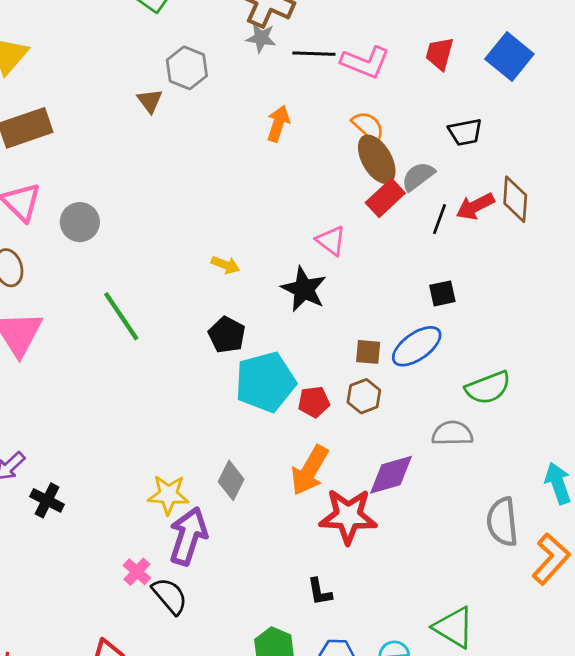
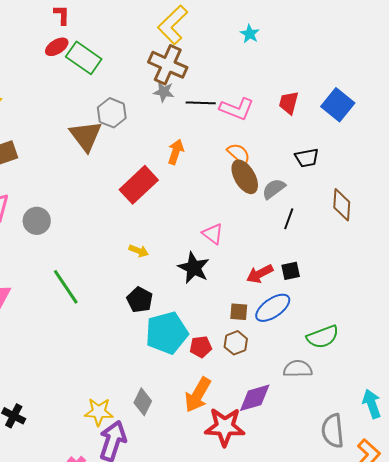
brown triangle: (150, 101) -> (86, 136), size x1.8
red rectangle: (385, 198) -> (139, 185), moved, size x1.4
red arrow: (475, 206) -> (260, 274), moved

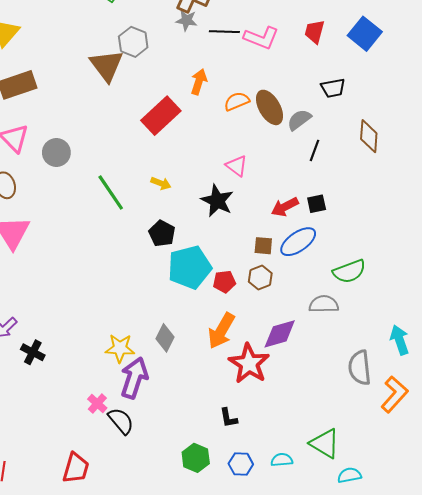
orange semicircle: (239, 154) -> (237, 101), moved, turned -65
green line: (66, 287) -> (111, 192), moved
red star: (225, 427) -> (249, 364), turned 30

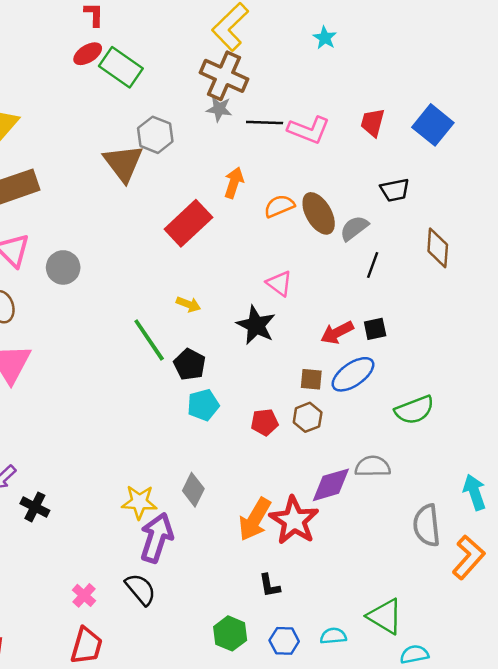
green line: (111, 192) -> (149, 340), moved
cyan pentagon: (190, 267) -> (203, 405), moved, size x0.6
gray semicircle: (324, 304) -> (373, 466), moved
orange arrow: (221, 331) -> (255, 519), moved
pink cross: (97, 404) -> (84, 595), moved

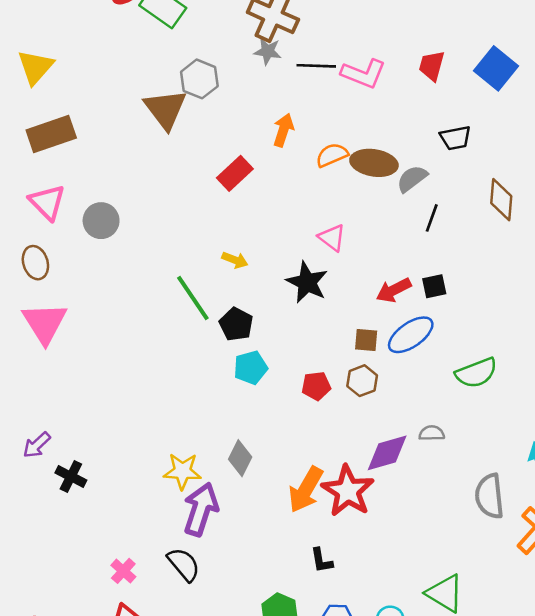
brown ellipse: (319, 213) -> (374, 163), turned -51
red rectangle: (188, 223) -> (235, 173), size x0.7
gray semicircle: (373, 466) -> (432, 433), size x0.7

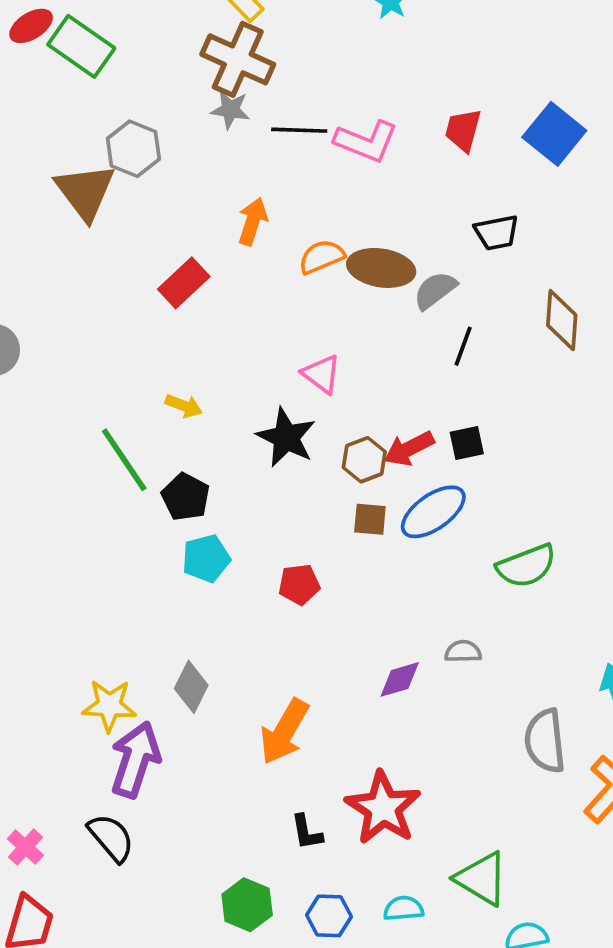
brown hexagon: (362, 381) -> (364, 460), moved
purple diamond: (387, 453) -> (400, 679), size x0.7
red star: (348, 491) -> (383, 808), moved

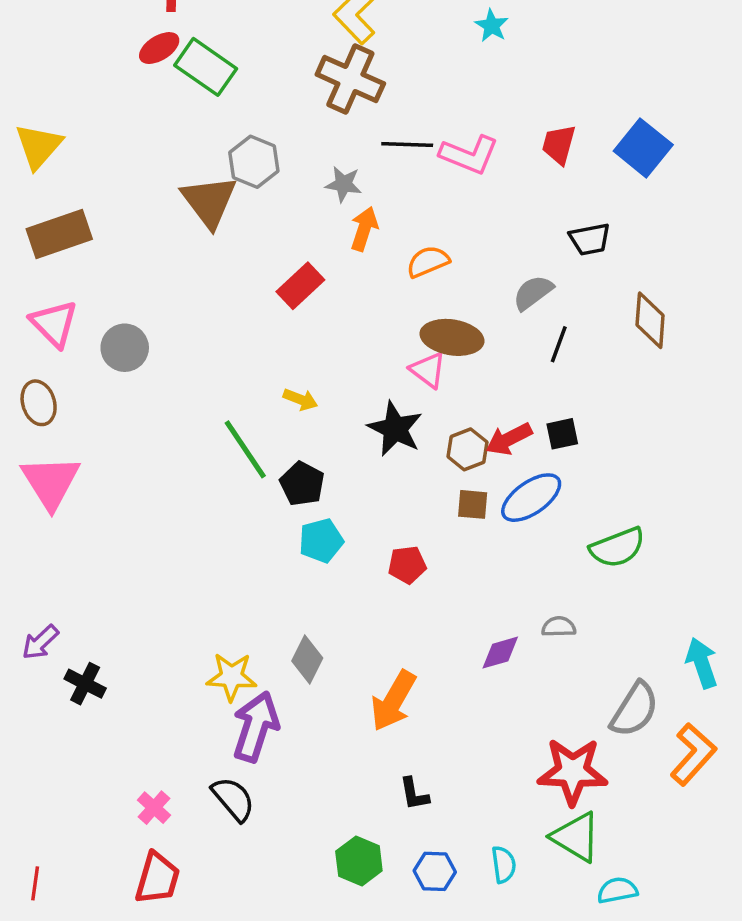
gray star: (230, 110) -> (343, 184), moved
brown ellipse: (381, 268) -> (452, 337), moved
gray semicircle: (545, 741) -> (635, 709), turned -142
red star: (383, 808) -> (573, 771), moved, turned -30
cyan semicircle: (403, 908) -> (504, 864), turned 87

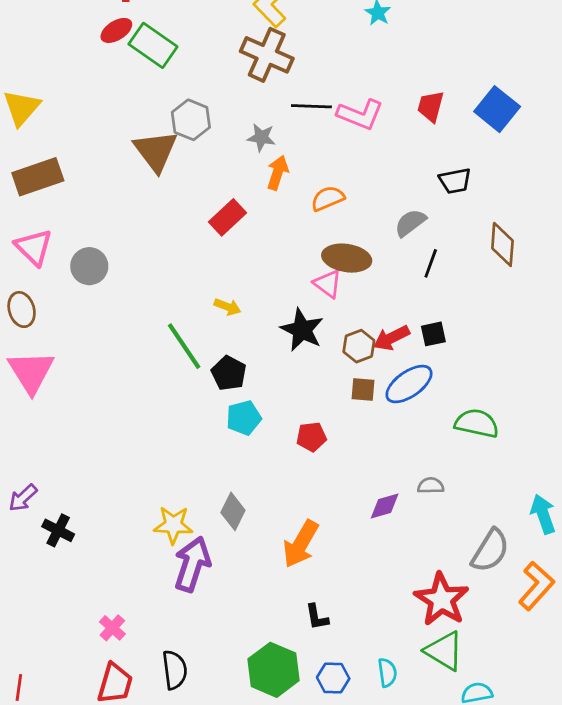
green semicircle: (617, 548) -> (477, 423), turned -147
red star: (573, 771) -> (442, 599), turned 30
black semicircle: (233, 799) -> (175, 670), moved, turned 33
green hexagon: (359, 861) -> (274, 670), size x1.4

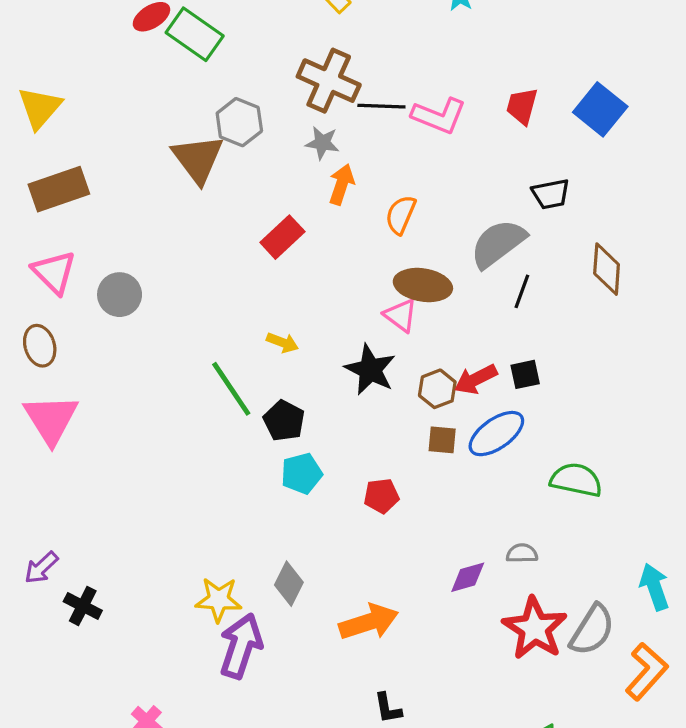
brown cross: (267, 55) -> (329, 81), moved
orange semicircle: (328, 198) -> (401, 215), turned -44
gray semicircle: (410, 223) -> (498, 243), size x1.5
orange arrow: (301, 544) -> (369, 622), turned -138
red star: (442, 599) -> (535, 628), moved

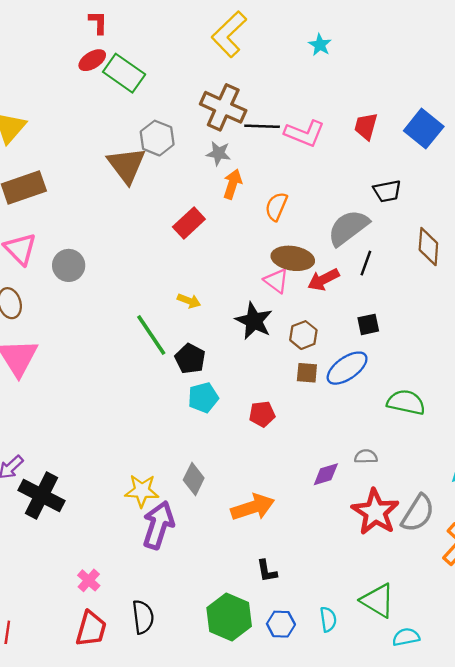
red arrow: (476, 379) -> (323, 280), moved
black cross: (83, 606) -> (41, 495), size x1.6

